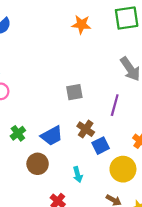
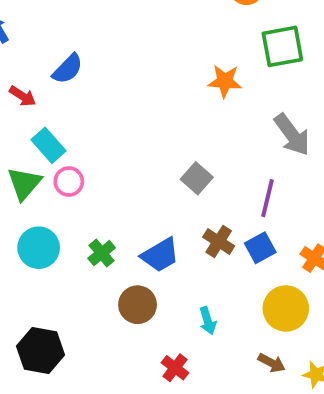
orange star: (81, 24) -> (225, 81), moved
gray square: (74, 92) -> (197, 178), turned -36
blue square: (101, 146) -> (260, 248), moved

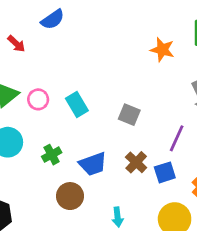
red arrow: (23, 96) -> (16, 44), moved
cyan rectangle: (48, 145) -> (77, 104), moved
gray square: (197, 178) -> (129, 115), turned -30

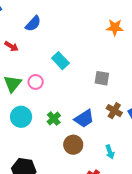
cyan rectangle: (77, 104) -> (60, 61), moved

